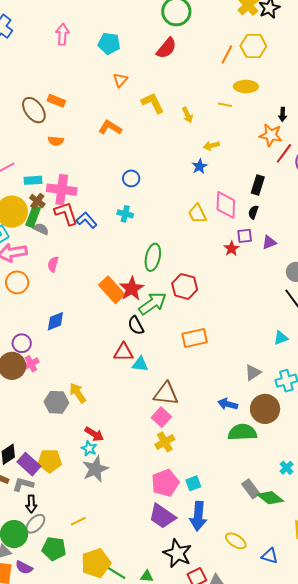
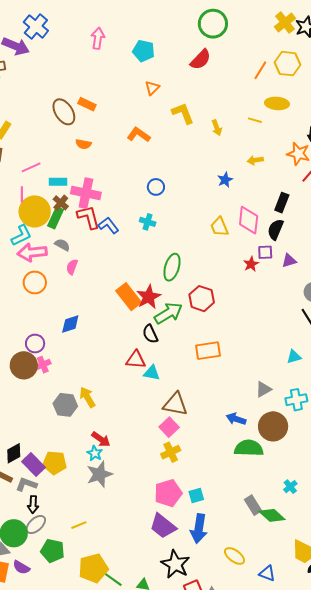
yellow arrow: (211, 146) -> (255, 160), moved
black semicircle: (253, 212) -> (275, 229), size x1.5
gray semicircle: (41, 229) -> (62, 245), moved

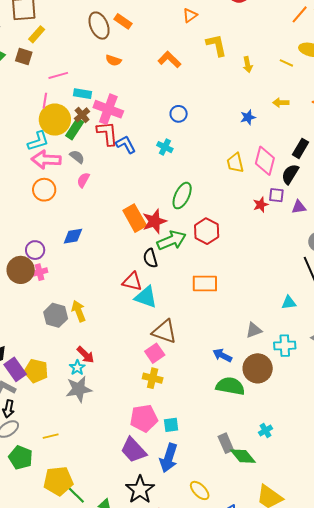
cyan triangle: (152, 373) -> (146, 297), size x1.4
yellow cross: (171, 452) -> (153, 378), turned 30

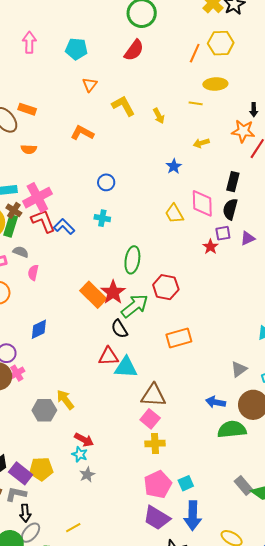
pink cross: (108, 109) -> (37, 198), turned -32
gray star: (79, 389) -> (87, 475), size x0.6

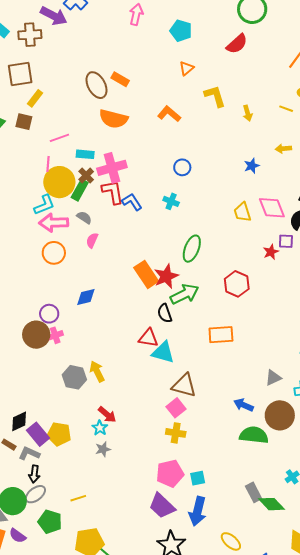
orange semicircle: (29, 149) -> (113, 119), size x1.8
pink diamond: (202, 203) -> (272, 208), turned -32
red hexagon: (166, 287) -> (237, 284), moved

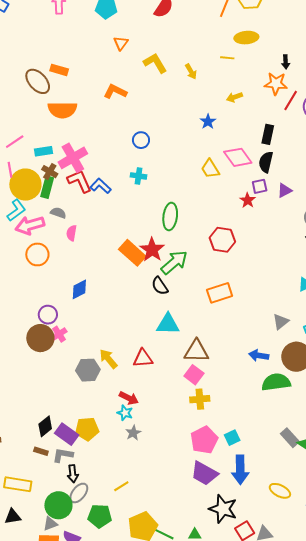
red triangle: (148, 338) -> (143, 358), moved

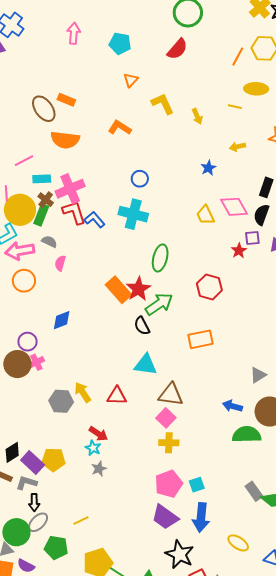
pink line: (15, 142) -> (24, 161), moved
cyan cross: (139, 176) -> (133, 214), size x1.8

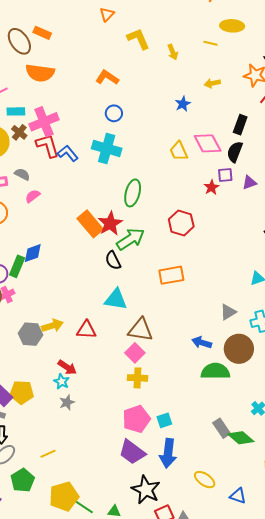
orange L-shape: (120, 128) -> (107, 77), moved
green rectangle: (41, 215) -> (17, 266), moved
pink semicircle: (60, 263) -> (33, 196), turned 35
yellow arrow: (83, 392) -> (52, 326), turned 105
green pentagon: (56, 548) -> (23, 480), turned 30

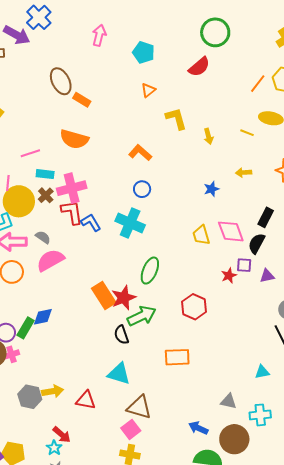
brown ellipse: (19, 41) -> (61, 81), moved
pink semicircle: (33, 196) -> (50, 260), size x1.8
gray triangle: (228, 312) -> (229, 401), turned 36

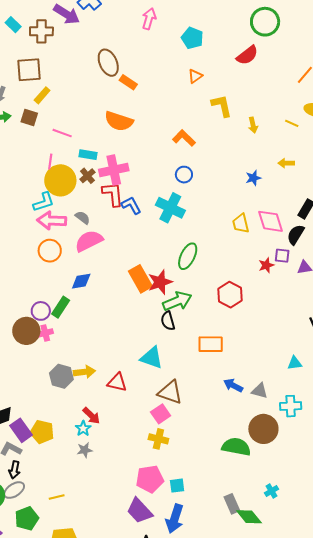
pink line: (30, 153) -> (62, 133), moved, turned 36
blue diamond: (43, 317) -> (81, 281), moved
black semicircle: (121, 335) -> (168, 321), moved
blue arrow: (198, 428) -> (233, 385), moved

